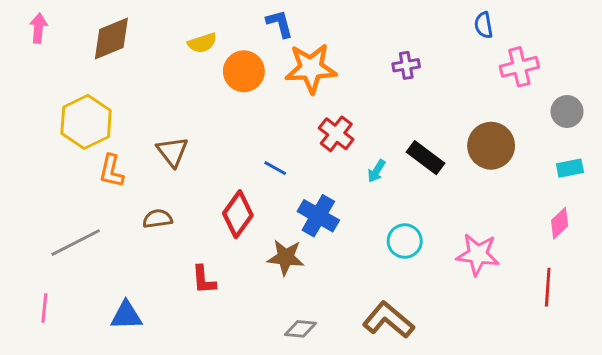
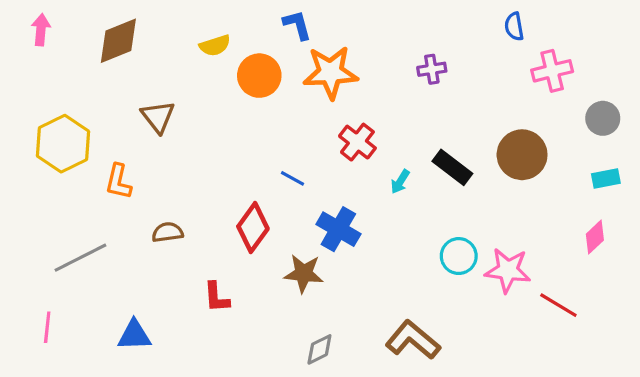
yellow hexagon: (86, 122) -> (63, 144), moved
brown triangle: (172, 152) -> (158, 117), moved
cyan circle: (405, 241) -> (459, 256), moved
red line: (548, 287) -> (558, 305), moved, turned -63
gray diamond: (300, 329) -> (319, 349), turned -32

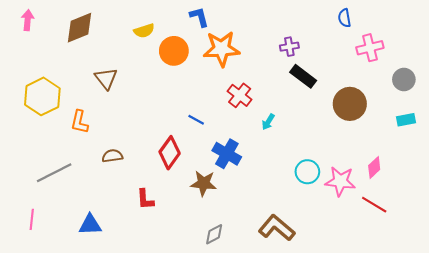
black rectangle: (452, 167) -> (303, 76), moved
pink diamond: (595, 237) -> (374, 167), moved

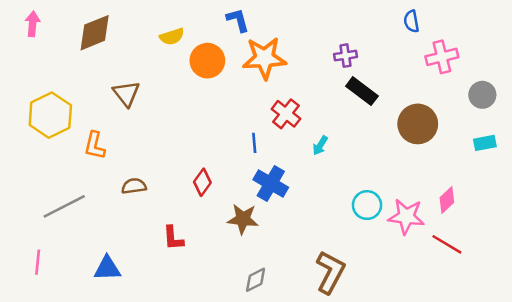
blue line: (196, 120) -> (254, 143), moved, turned 56
red diamond: (170, 153) -> (202, 182), size x0.7
brown L-shape: (277, 228) -> (330, 272), turned 78

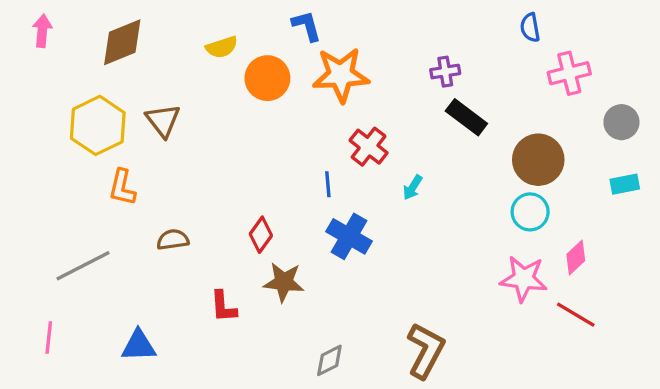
yellow hexagon: (50, 115) -> (98, 125), moved
cyan circle: (367, 205) -> (530, 212), moved
brown star: (243, 219) -> (284, 282), moved

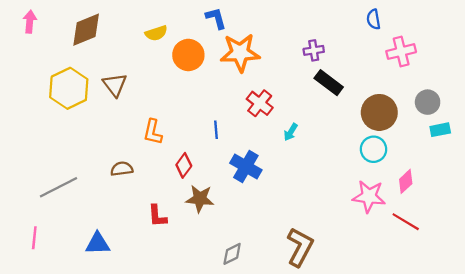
gray circle: (621, 122) -> (428, 102), moved
blue line: (328, 184) -> (216, 130), moved
orange L-shape: (122, 187) -> (153, 132), moved

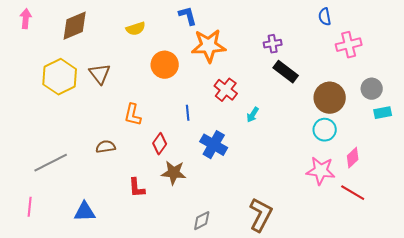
orange circle: (188, 55) -> (165, 65), moved

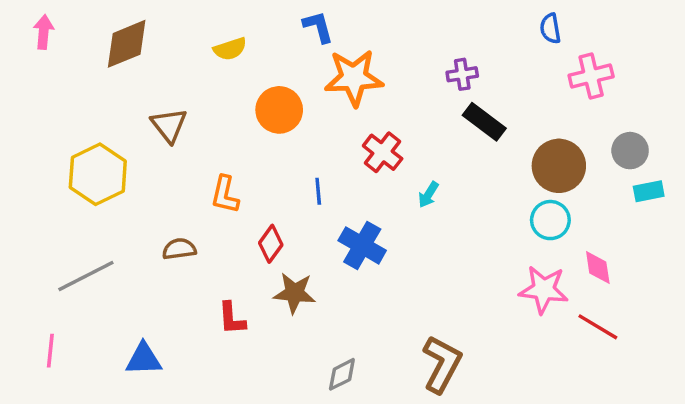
yellow hexagon: (60, 77) -> (98, 174), moved
pink diamond: (353, 158) -> (598, 268), turned -55

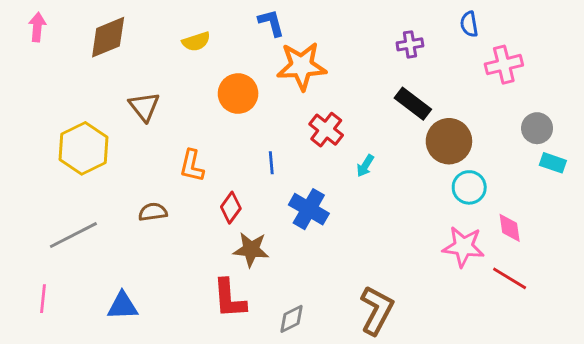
purple cross: (462, 74) -> (410, 44), moved
brown circle: (559, 166) -> (449, 141), moved
cyan rectangle: (649, 191) -> (553, 163), turned 30
red L-shape: (232, 318) -> (229, 299), moved, size x1.4

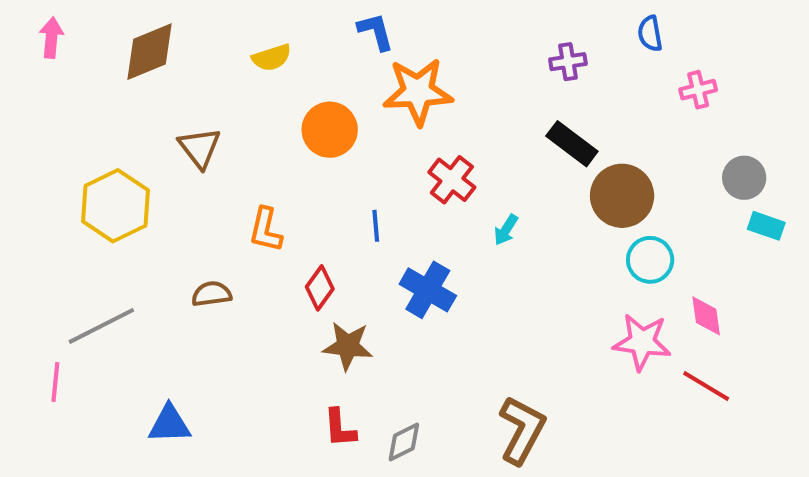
pink cross: (504, 65) -> (698, 90), size x0.7
pink line: (43, 299) -> (55, 382), moved
red L-shape: (229, 299) -> (340, 428), moved, size x0.7

